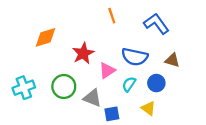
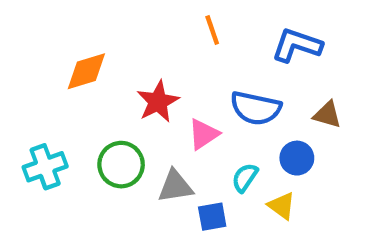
blue L-shape: (156, 24) -> (297, 45), turned -35
cyan semicircle: (129, 84) -> (245, 178), moved
gray triangle: (92, 98) -> (175, 186), turned -30

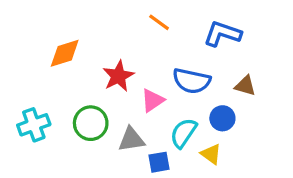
orange line: (212, 30) -> (159, 22), turned -35
cyan semicircle: (245, 178) -> (183, 133), size x1.4

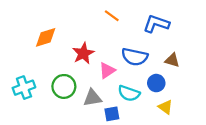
cyan semicircle: (183, 133) -> (129, 93), turned -105
yellow triangle: (211, 154) -> (165, 107), moved

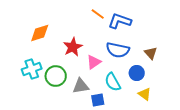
blue L-shape: (156, 24) -> (120, 21), moved
brown triangle: (172, 60) -> (151, 53), turned 32
cyan cross: (24, 88) -> (32, 69), moved
cyan semicircle: (129, 93) -> (113, 82), turned 42

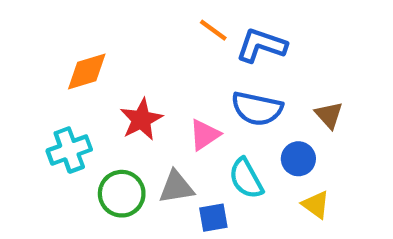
red star: (73, 47) -> (141, 120), moved
green circle: (56, 76) -> (122, 194), moved

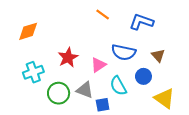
blue L-shape: (261, 45) -> (141, 22), moved
orange diamond: (87, 72) -> (28, 31), moved
gray triangle: (176, 187) -> (85, 90), turned 30
yellow triangle: (316, 205) -> (164, 98), moved, size x1.5

